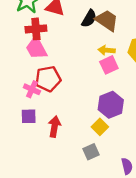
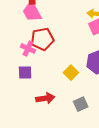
red arrow: (54, 127) -> (45, 98), moved, turned 72
yellow square: (100, 127) -> (71, 73), moved

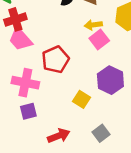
red pentagon: (42, 39) -> (55, 60), moved
pink cross: (28, 48) -> (25, 83), size x1.5

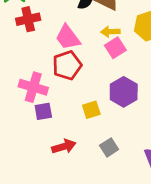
pink trapezoid: (20, 39) -> (68, 37), moved
yellow square: (81, 99) -> (91, 110), turned 35
purple square: (28, 111) -> (43, 111), moved

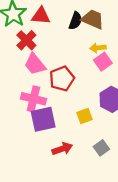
red cross: (28, 19) -> (26, 40), turned -30
pink trapezoid: (68, 37) -> (35, 64), moved
purple square: (43, 111) -> (43, 119), size x1.6

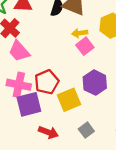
red pentagon: (62, 79) -> (47, 82), moved
yellow square: (85, 116) -> (69, 100), size x1.5
red arrow: (62, 149) -> (48, 132), turned 42

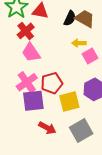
yellow arrow: (80, 33) -> (79, 43), moved
pink cross: (19, 85) -> (27, 82), turned 35
gray square: (86, 130) -> (81, 131), size x1.6

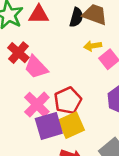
red cross: (26, 31) -> (18, 53), moved
yellow square: (69, 102) -> (71, 125), moved

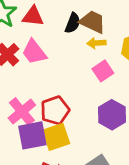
yellow arrow: (93, 46) -> (96, 43), moved
pink trapezoid: (36, 67) -> (34, 52), moved

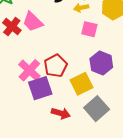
pink square: (103, 71) -> (89, 29), turned -35
yellow square: (56, 137) -> (82, 84), moved

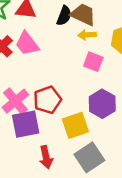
red arrow: (61, 113) -> (46, 157), turned 54

